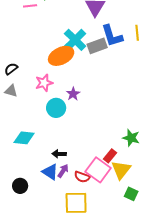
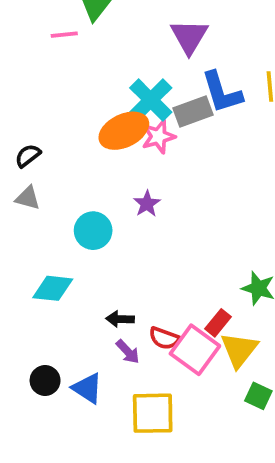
pink star: (44, 83) -> (158, 136), moved
cyan circle: (56, 108) -> (93, 231), moved
purple arrow: (63, 171) -> (128, 352), turned 104
blue triangle: (50, 172) -> (87, 388), moved
red semicircle: (82, 177) -> (164, 338), moved

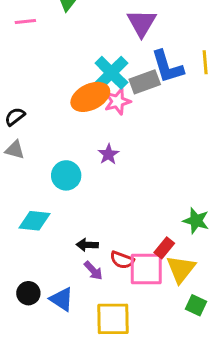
pink line: (64, 35) -> (25, 21), moved
pink square: (195, 350) -> (146, 269), turned -36

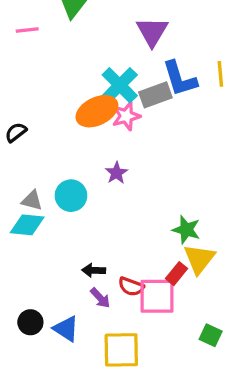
gray triangle: (15, 150) -> (32, 200), moved
cyan diamond: (34, 221) -> (27, 225), moved
green star: (196, 221) -> (186, 230), moved
yellow triangle: (181, 269) -> (199, 259), moved

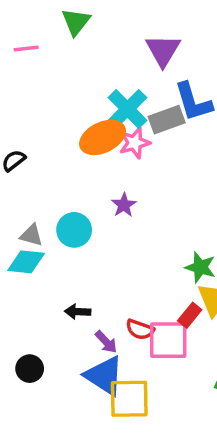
black arrow: (94, 270) -> (78, 312), moved
blue triangle: (66, 329) -> (104, 376), moved, size x1.4

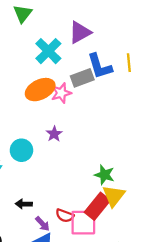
purple triangle: (163, 50) -> (80, 32), turned 30
cyan cross: (127, 109) -> (48, 51), moved
red rectangle: (190, 315) -> (97, 206), size x1.6

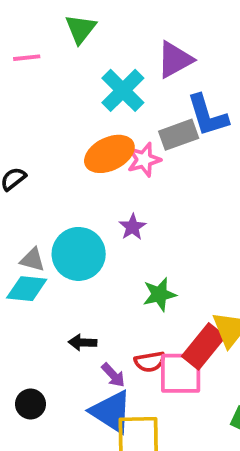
cyan circle: (21, 150) -> (79, 254), size x1.4
green star: (104, 175) -> (159, 294), moved, turned -30
red semicircle: (65, 216) -> (150, 362), turned -30

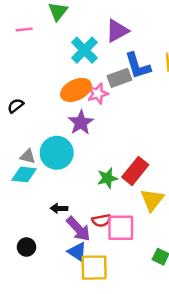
purple star: (132, 227) -> (81, 123), moved, size x1.5
red rectangle: (204, 346) -> (135, 171), moved
purple arrow: (113, 375) -> (78, 229), size x1.6
blue triangle: (111, 412) -> (77, 252), size x0.7

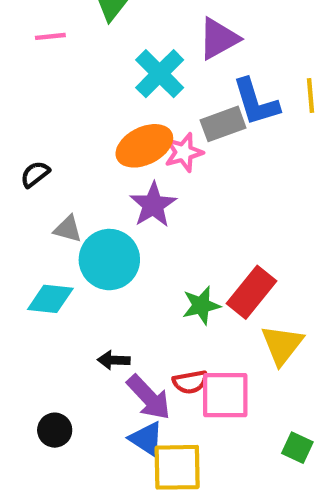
gray triangle: (28, 156) -> (68, 229), moved

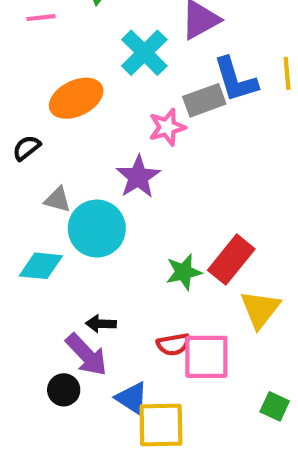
orange ellipse: (144, 146) -> (76, 98), moved
purple arrow: (149, 397) -> (86, 355), moved
black circle: (55, 430) -> (64, 390), moved

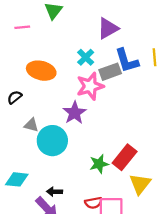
cyan cross: (144, 53) -> (86, 57), moved, size x0.7
orange ellipse: (76, 98) -> (41, 71), turned 40
pink star: (167, 127) -> (90, 86), size x1.4
cyan diamond: (41, 266) -> (17, 179), moved

